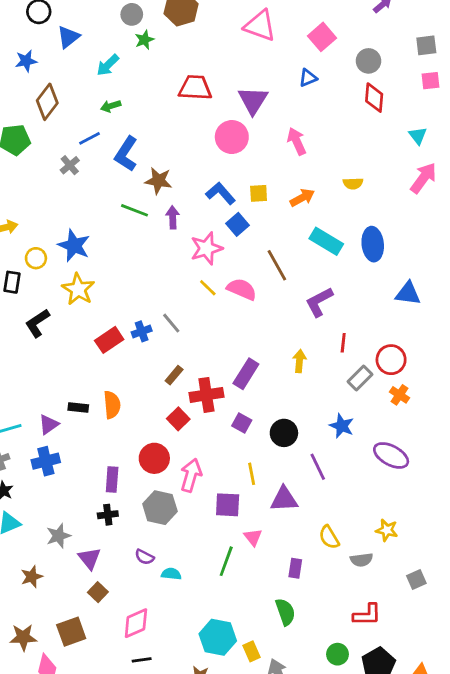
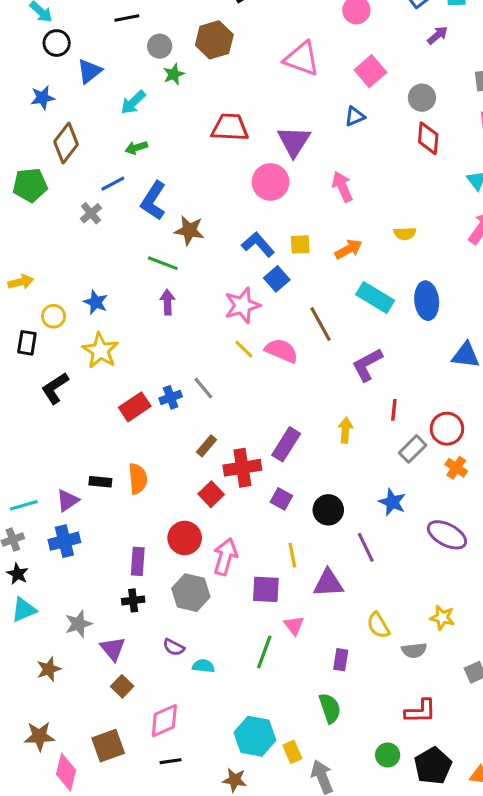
purple arrow: (173, 217) -> (167, 302), moved
blue star: (74, 246) -> (96, 302), size x0.7
brown square: (71, 632) -> (108, 746), moved

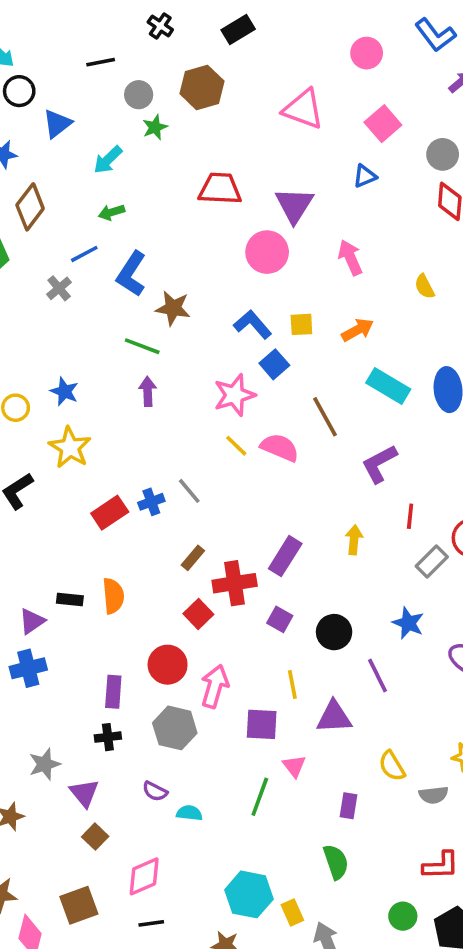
yellow semicircle: (405, 234) -> (425, 286), moved, turned 65

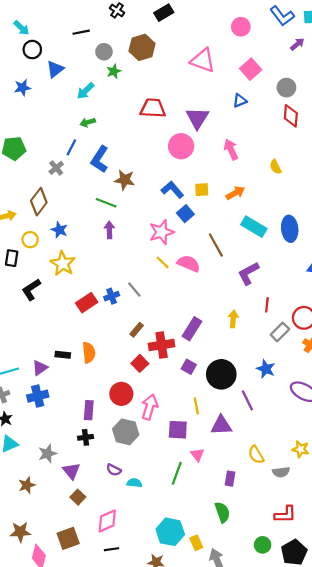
brown diamond: (30, 207) -> (39, 202), moved
blue line: (84, 254) -> (71, 147), turned -35
black circle: (334, 632) -> (221, 374), size x1.4

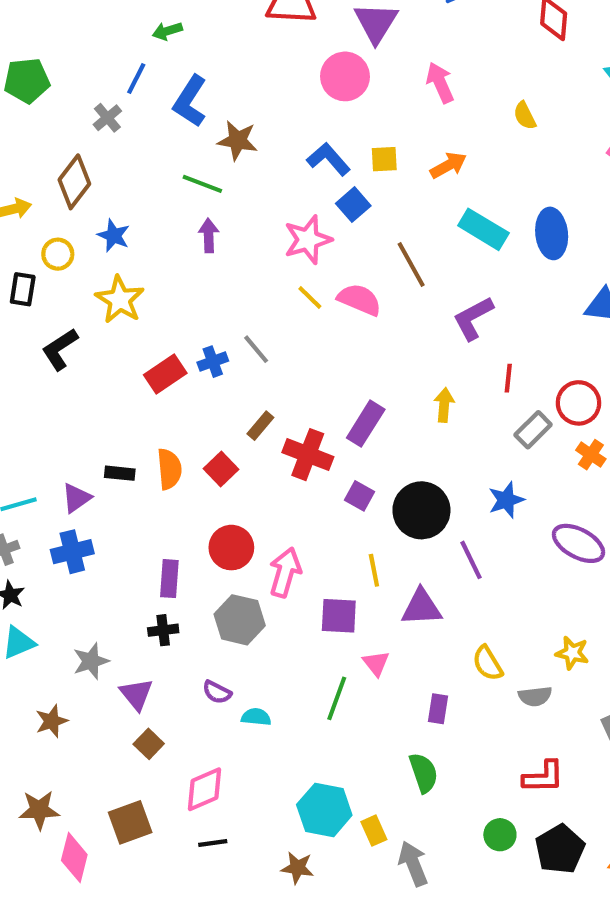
red cross: (162, 345) -> (308, 455), turned 30
red square: (140, 363) -> (221, 469), moved
blue star: (266, 369) -> (506, 500), turned 30

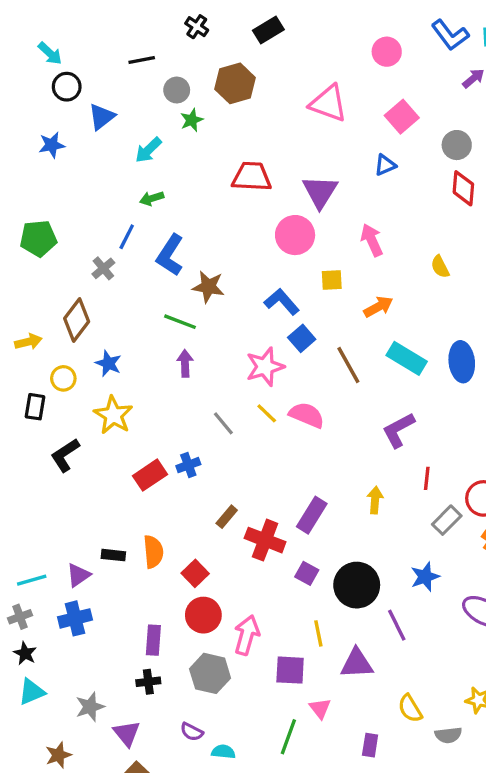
yellow square: (384, 159) -> (332, 280), moved
brown line: (411, 264) -> (348, 365), moved
gray line: (256, 349) -> (223, 423), moved
red square: (221, 469) -> (195, 573), moved

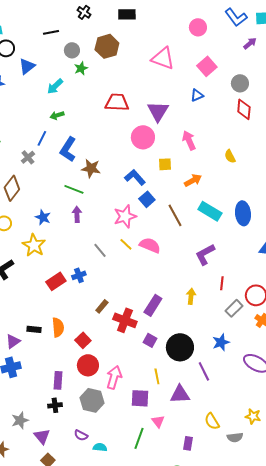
black rectangle: (268, 30) -> (127, 14), turned 30
blue star: (108, 363) -> (43, 217), moved

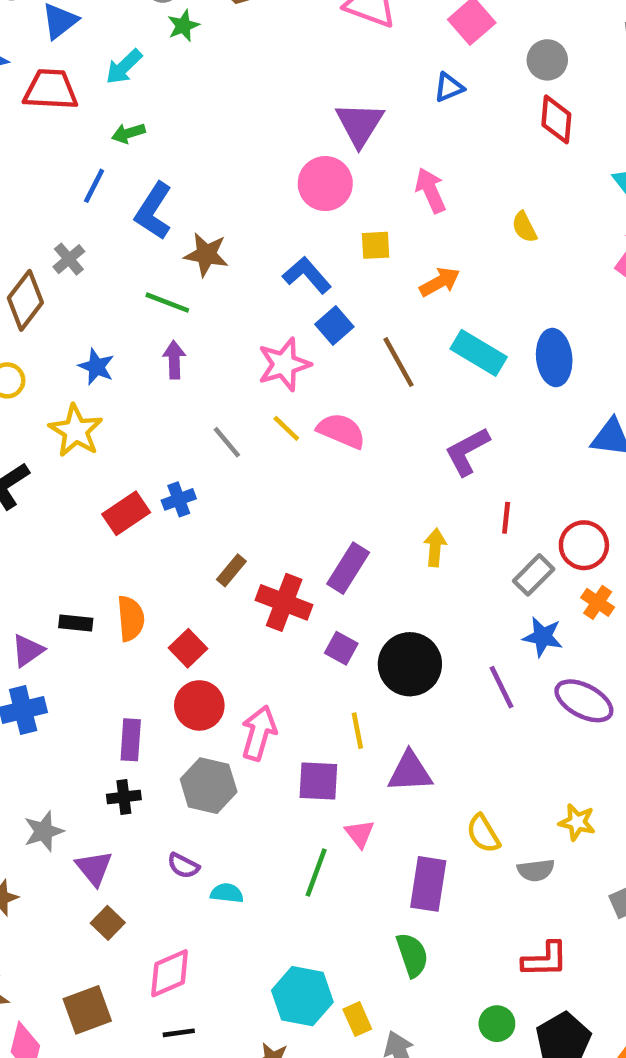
red trapezoid: (117, 102) -> (51, 90), moved
gray cross: (28, 157) -> (69, 259), moved
blue star: (221, 342) -> (543, 637), moved, turned 30
purple line: (204, 371) -> (501, 687), moved
purple rectangle: (188, 443) -> (428, 884), size x1.6

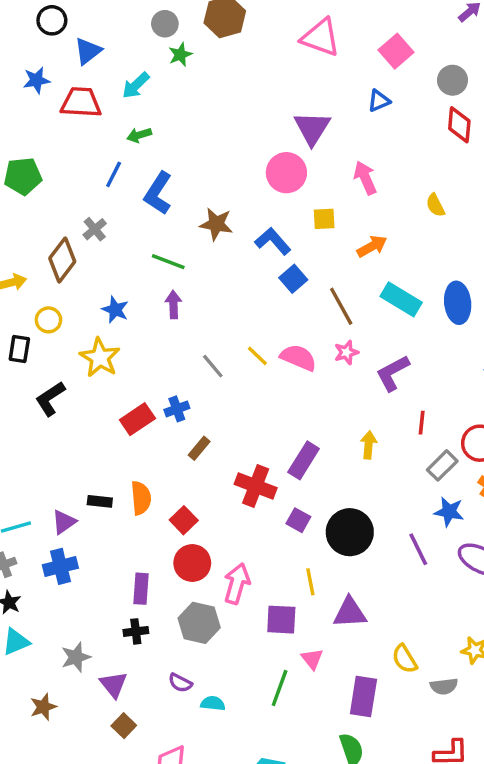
brown star: (206, 255) -> (216, 224), moved
pink star: (284, 364) -> (346, 352), moved, size x0.6
brown rectangle: (231, 570) -> (199, 448), moved

